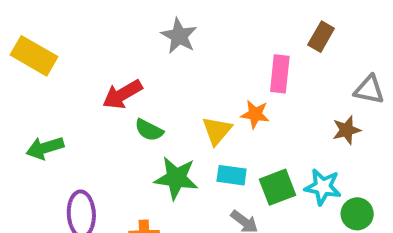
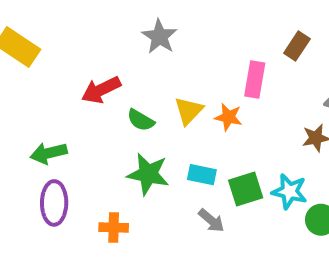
green semicircle: (149, 130) -> (141, 120), moved
yellow triangle: (217, 131) -> (189, 111), moved
green arrow: (45, 148) -> (49, 153), moved

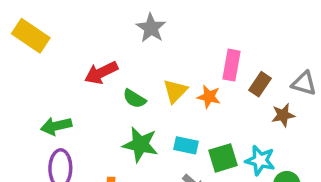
brown rectangle: (297, 46) -> (260, 84), moved

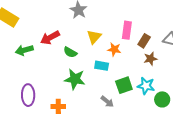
yellow triangle: (175, 91) -> (94, 37), moved
brown star: (283, 115) -> (150, 59), moved
green arrow: (56, 126) -> (24, 50), moved
cyan rectangle: (186, 145) -> (102, 66), moved

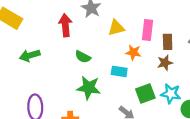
yellow triangle: (94, 37) -> (116, 28), moved, turned 35
red arrow: (50, 38) -> (65, 25), moved, turned 114
brown rectangle: (144, 41) -> (168, 42), turned -32
brown star: (150, 59) -> (165, 63), moved

